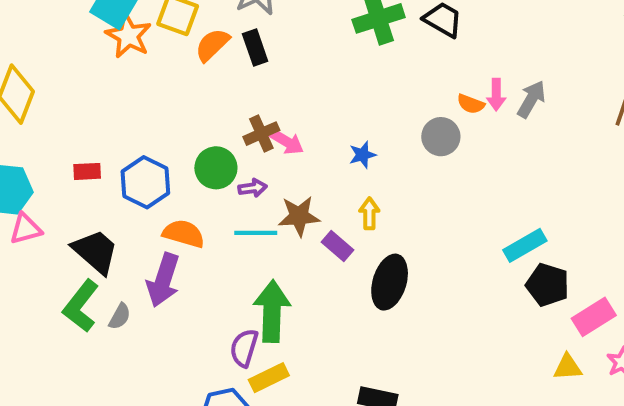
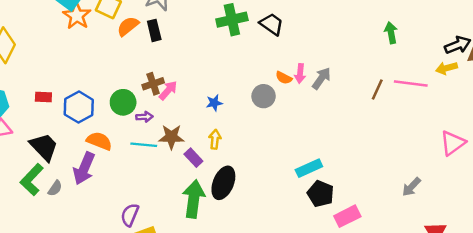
pink arrow: (287, 142) -> (168, 90), turned -85
green arrow: (272, 311) -> (194, 199), moved

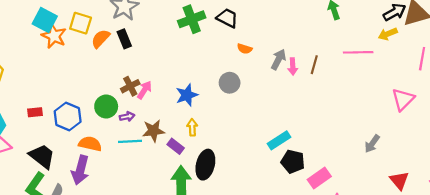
pink arrow: (300, 74) -> (293, 66), moved
orange semicircle: (284, 78) -> (245, 49), moved
brown line: (377, 89) -> (314, 65), moved
blue star: (214, 103) -> (187, 95), size x1.5

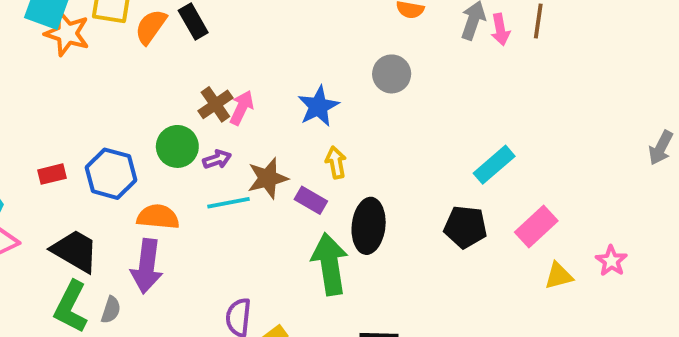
black pentagon: (293, 162) -> (465, 227), moved
pink rectangle: (319, 178) -> (536, 226), moved

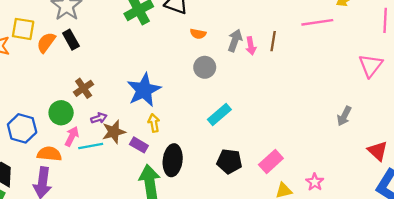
gray circle: (392, 74) -> (205, 67), moved
blue star: (318, 106) -> (144, 90), size x1.4
pink arrow: (242, 108) -> (72, 136), moved
purple arrow: (217, 159) -> (99, 118), moved
cyan rectangle: (494, 165) -> (219, 115), moved

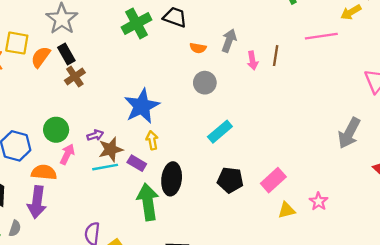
gray arrow: (235, 40) -> (229, 41), moved
brown cross: (84, 88) -> (75, 77), moved
gray arrow: (344, 116) -> (349, 133), size x1.5
cyan line: (91, 146) -> (105, 167), moved

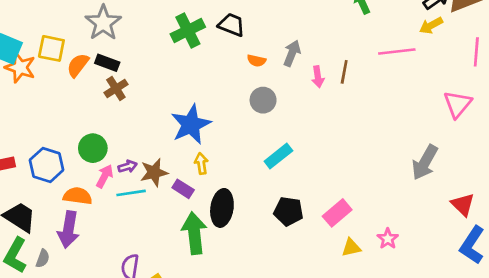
black rectangle: (66, 54) -> (107, 63), turned -42
purple arrow: (95, 135) -> (128, 166), moved
cyan line: (105, 167) -> (131, 193), moved

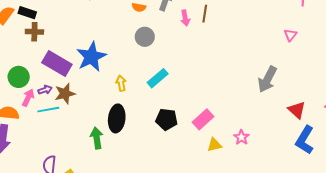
brown cross: (116, 88) -> (34, 32), turned 36
pink triangle: (458, 104) -> (290, 35), size x0.6
yellow arrow: (201, 163) -> (121, 83), moved
purple rectangle: (183, 189) -> (57, 63), moved, size x1.8
green arrow: (194, 233) -> (97, 138), size x0.7

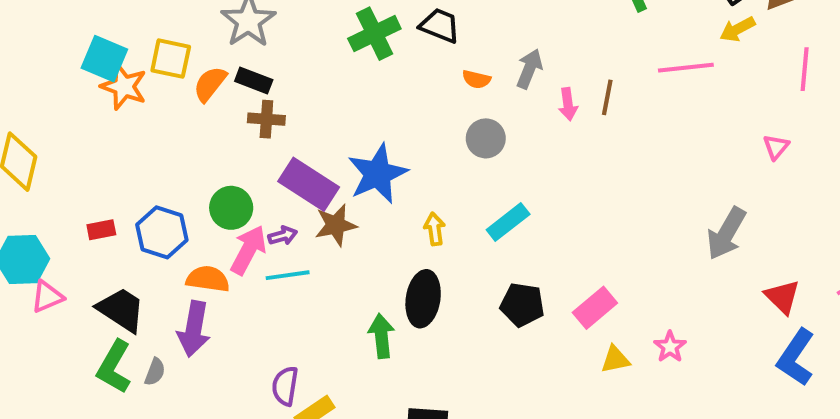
brown star: (65, 94) -> (336, 225), moved
pink arrow: (28, 98) -> (248, 250), size x1.4

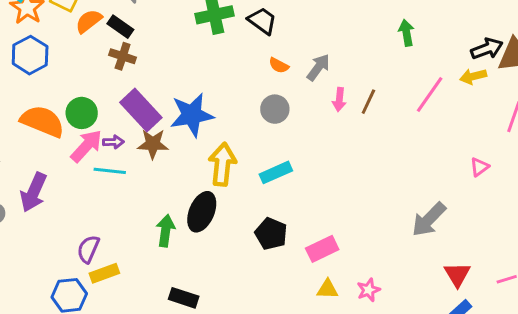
pink line: (686, 68) -> (430, 95), turned -63
yellow arrow: (435, 229) -> (222, 164), size x1.8
blue hexagon: (162, 232) -> (30, 55), moved
orange semicircle: (208, 279) -> (42, 121), moved, size x1.4

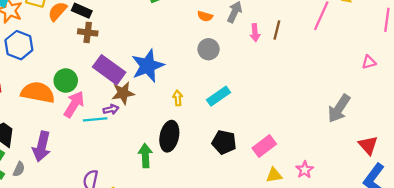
purple arrow: (113, 142) -> (111, 109), moved
yellow arrow: (222, 164) -> (178, 98), size x0.5
pink triangle: (479, 167) -> (369, 62), turned 32

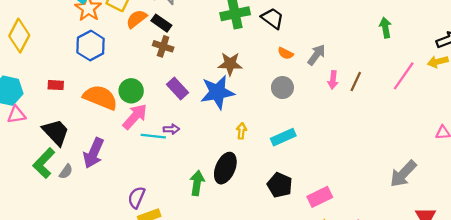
purple rectangle: (109, 70) -> (178, 88), size x0.7
brown star: (123, 93) -> (230, 64), moved

